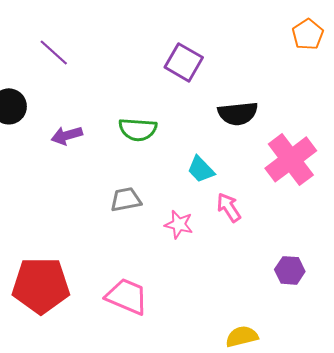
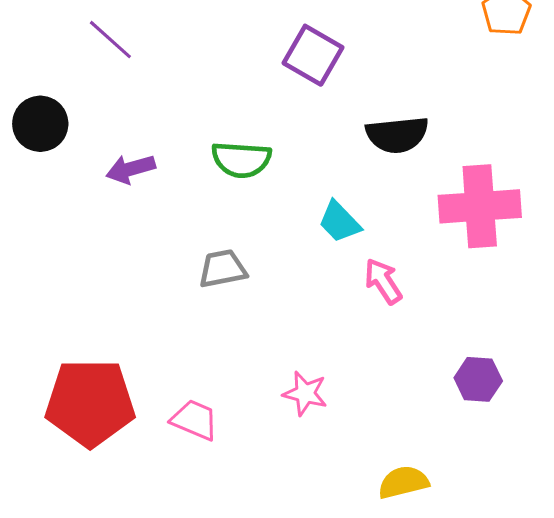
pink cross: (291, 159) -> (480, 206), turned 33
pink star: (179, 224) -> (305, 393), moved
pink trapezoid: (127, 296) -> (195, 420), moved, size x0.7

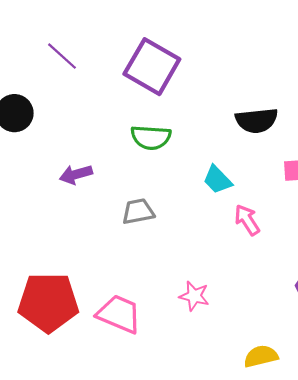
purple square: (313, 55) -> (152, 67), moved, size x1.4
purple arrow: (131, 169) -> (76, 174), moved
pink trapezoid: (195, 420) -> (119, 314), size x1.4

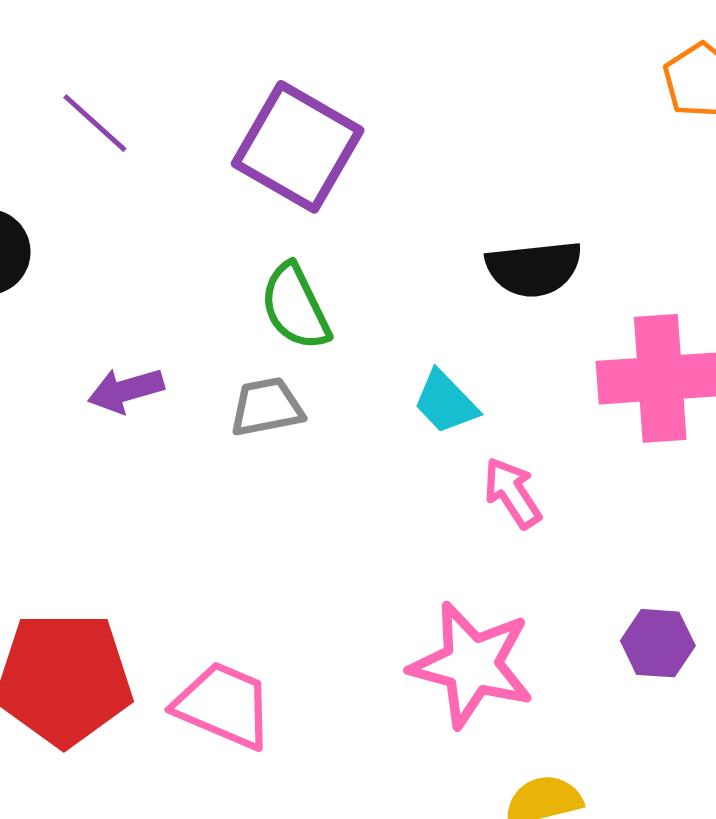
green semicircle: (151, 137) -> (295, 307), turned 60
gray trapezoid: (138, 211) -> (267, 407), moved
pink star: (194, 296) -> (472, 665), moved, size x1.8

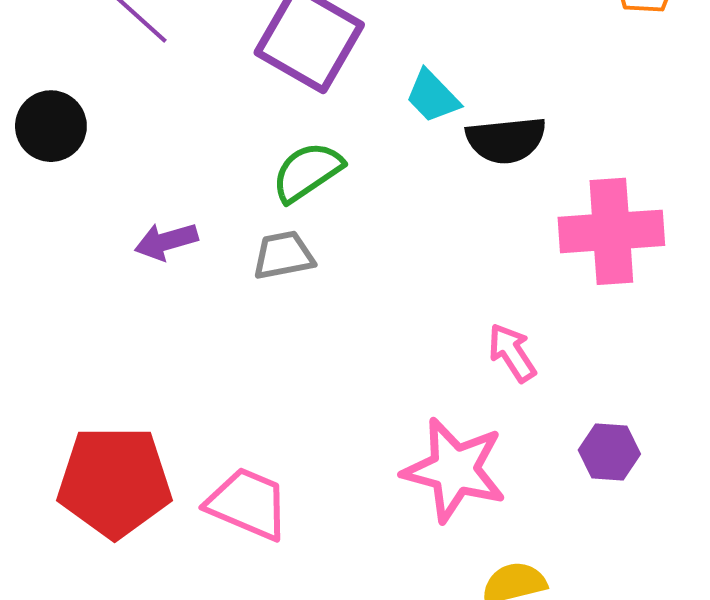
green semicircle: (295, 307) -> (307, 172), turned 82
cyan trapezoid: (446, 402) -> (433, 96), moved
pink arrow: (512, 493) -> (512, 353), moved

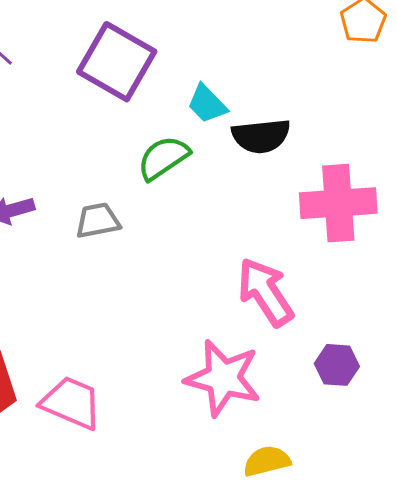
green semicircle: (307, 172) -> (163, 158), moved
pink arrow: (512, 353) -> (265, 292), size x1.6

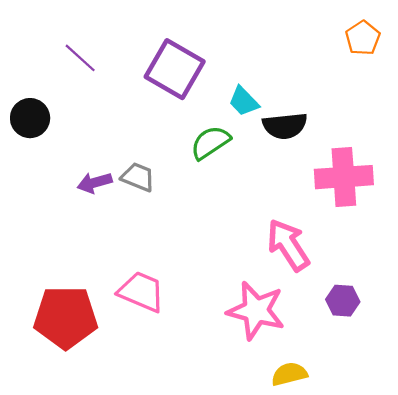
gray trapezoid: (98, 221) -> (138, 177), moved, turned 33
pink trapezoid: (71, 403) -> (141, 292), moved

